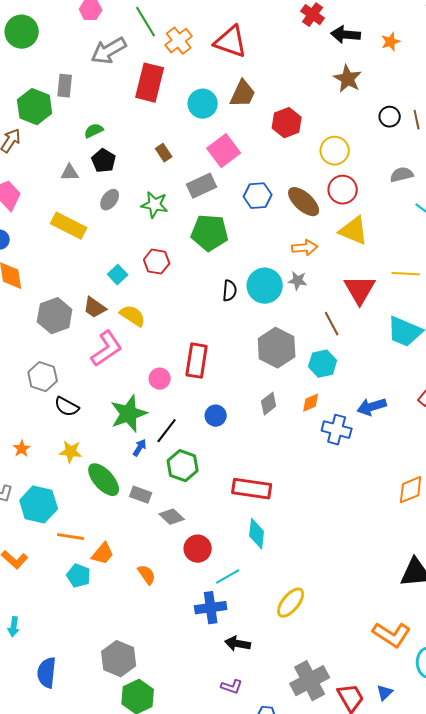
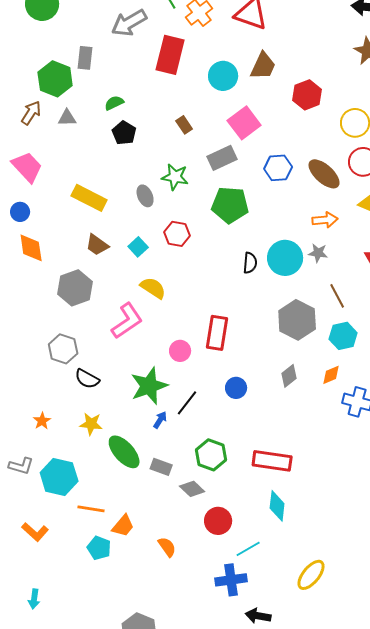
gray triangle: (70, 173) -> (67, 118), moved
gray ellipse: (110, 200) -> (145, 196), moved, turned -60
brown trapezoid: (95, 308) -> (97, 245), moved
brown line: (332, 324) -> (337, 296), moved
green hexagon: (183, 466) -> (211, 455), moved

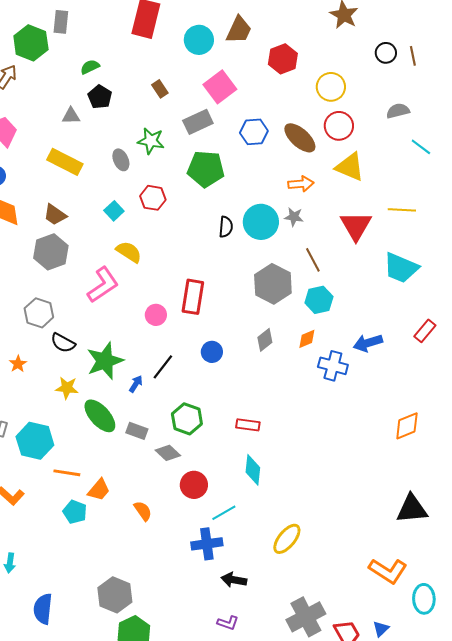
gray triangle: (67, 118) -> (71, 116), moved
brown trapezoid: (97, 245) -> (55, 215), moved
green star: (149, 386) -> (105, 361), moved
orange star: (42, 421) -> (18, 364), moved
red rectangle: (272, 461) -> (248, 425), size x0.6

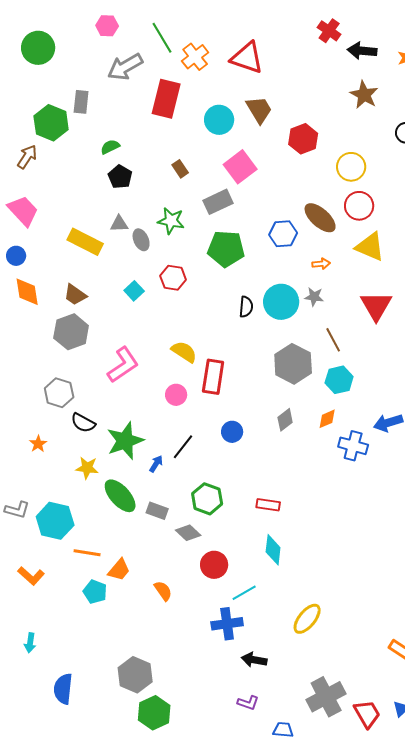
brown trapezoid: (239, 30) -> (259, 110), turned -56
gray triangle: (71, 116) -> (119, 224), moved
blue hexagon: (254, 132) -> (283, 234), moved
orange arrow: (301, 184) -> (321, 264), size x0.7
yellow semicircle: (129, 252) -> (184, 352), moved

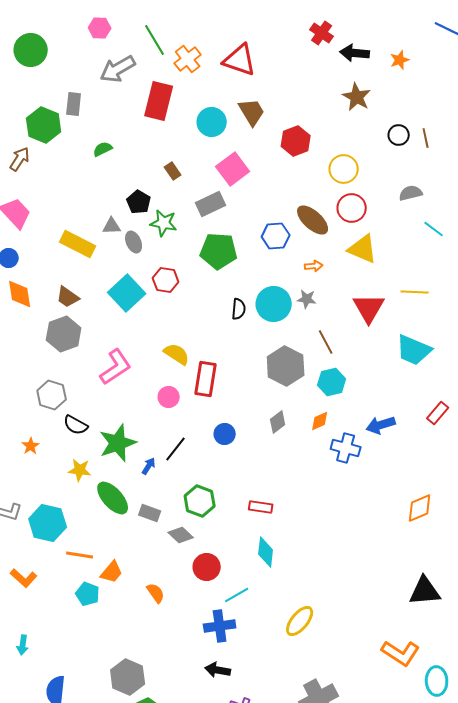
black pentagon: (120, 177) -> (139, 202), moved
cyan square: (134, 291) -> (127, 293), size x1.8
black arrow: (254, 660) -> (218, 670), moved

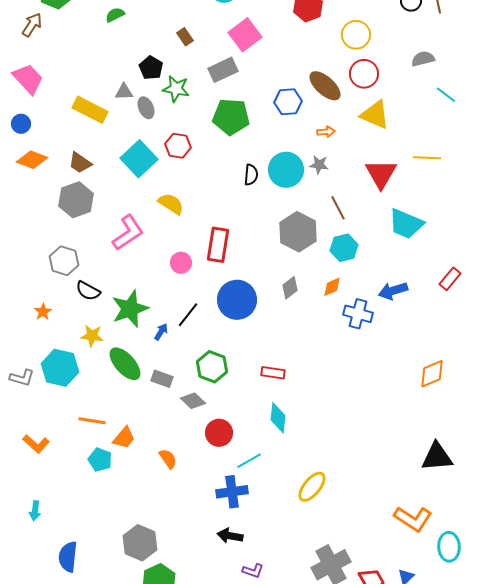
orange diamond: (20, 294) -> (32, 160), turned -60
cyan trapezoid: (414, 350) -> (406, 224), moved
yellow semicircle: (177, 354) -> (171, 204), moved
blue circle: (225, 434) -> (237, 300), size x1.8
cyan hexagon: (48, 523) -> (60, 368), moved

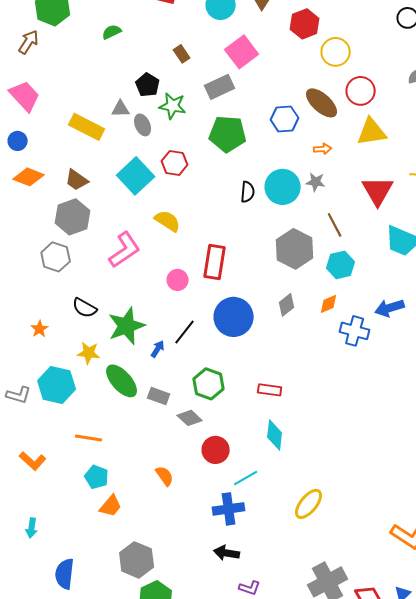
yellow circle: (356, 35) -> (336, 52), moved
yellow triangle: (375, 115) -> (372, 132), turned -32
gray hexagon: (64, 261) -> (56, 257), moved
orange trapezoid: (124, 438) -> (111, 506), moved

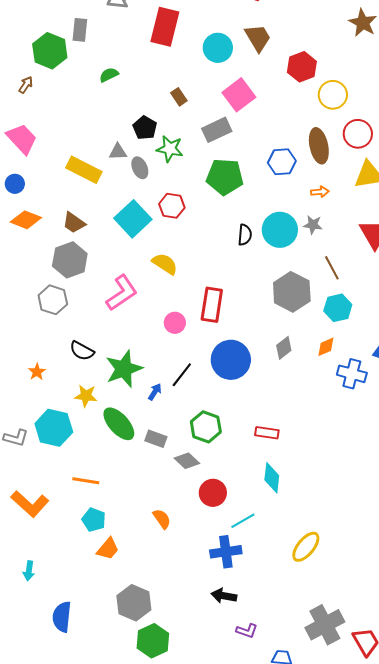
brown arrow: (29, 42) -> (26, 85), size x0.7
brown ellipse: (322, 103) -> (319, 146), turned 36
orange L-shape: (33, 461) -> (30, 504), size x1.4

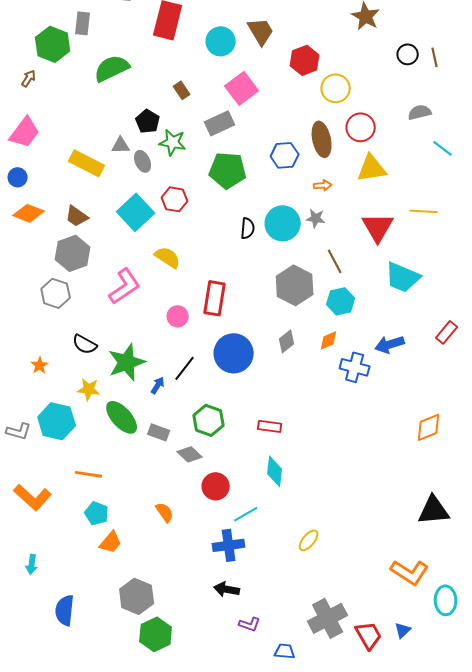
green semicircle: (109, 75) -> (112, 68), size x1.8
pink trapezoid: (22, 139) -> (25, 132), turned 80
yellow ellipse: (306, 547) -> (309, 540), size x0.7

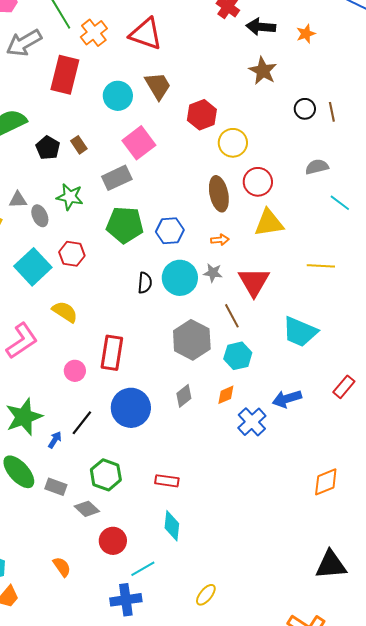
black pentagon: (148, 121) -> (48, 148), moved
blue hexagon: (285, 155) -> (170, 231), moved
red triangle: (378, 227) -> (254, 282), moved
blue cross: (355, 367) -> (252, 422), turned 32

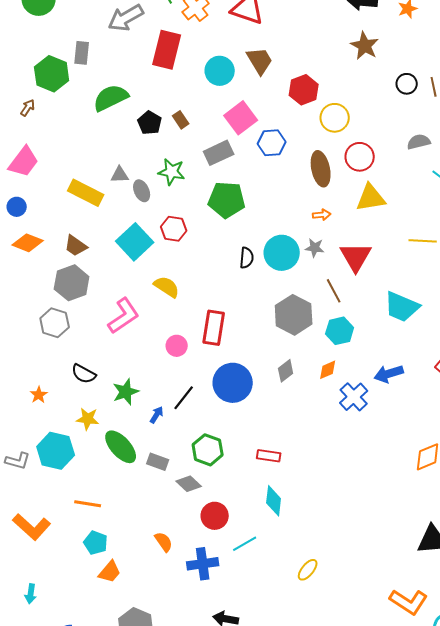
blue hexagon: (170, 231) -> (272, 143), moved
green star: (24, 417) -> (126, 392), size x0.7
blue cross: (126, 600) -> (203, 564), moved

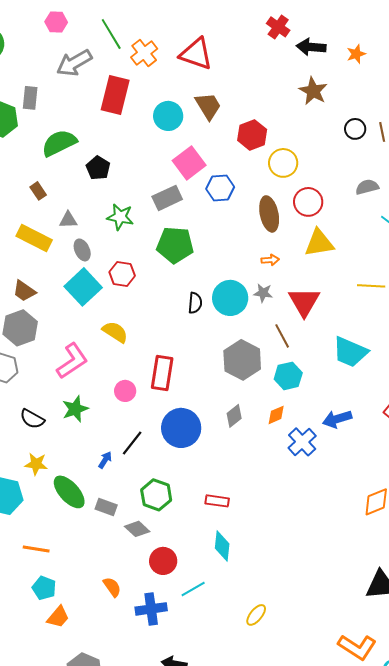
brown rectangle: (181, 120) -> (38, 191), moved
gray ellipse: (142, 191) -> (82, 250), moved
green star: (126, 392) -> (75, 409), moved

